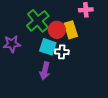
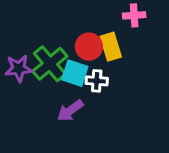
green cross: (38, 21) -> (50, 64), moved
purple arrow: (45, 71) -> (70, 111), turned 42

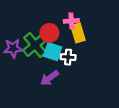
pink cross: (134, 15) -> (71, 21), moved
red circle: (89, 47) -> (49, 33), moved

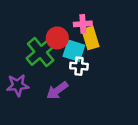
purple star: (13, 48) -> (18, 85), moved
cyan square: (53, 52) -> (74, 51), moved

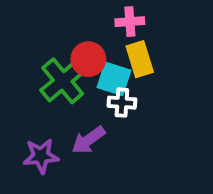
pink cross: (83, 24) -> (130, 22), moved
purple star: (18, 85) -> (41, 156), moved

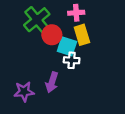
green cross: (63, 81) -> (37, 20), moved
purple arrow: (88, 140) -> (52, 82), turned -36

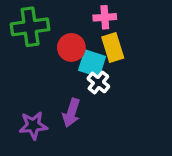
green cross: (37, 20) -> (30, 27), moved, turned 32
white cross: (72, 60) -> (98, 82), turned 35

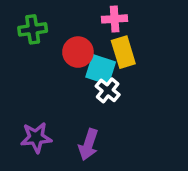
green cross: (30, 27) -> (33, 29), size x0.7
purple arrow: (71, 113) -> (88, 144), moved

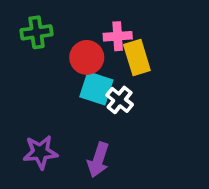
pink cross: (115, 19) -> (118, 36), moved
cyan square: (101, 69) -> (96, 88), moved

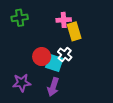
red circle: (87, 57) -> (42, 57), moved
cyan square: (96, 88) -> (54, 63), moved

